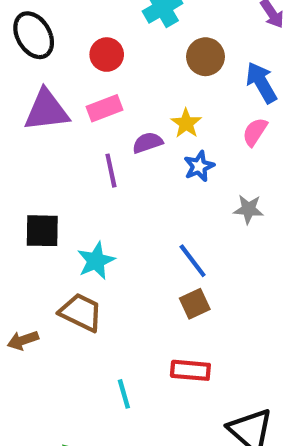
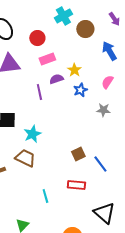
brown circle: (205, 57) -> (85, 29), moved
pink rectangle: (105, 108) -> (47, 59), moved
pink semicircle: (255, 132) -> (107, 82), moved
blue line: (193, 261) -> (100, 164), moved

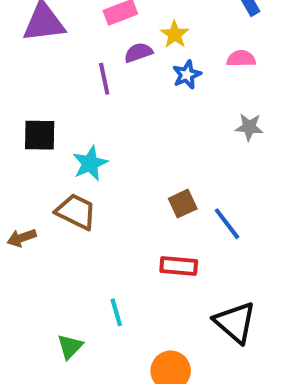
pink semicircle: (107, 82) -> (241, 59), turned 56
gray star: (103, 110) -> (249, 127), moved
cyan line: (45, 196) -> (116, 312), moved

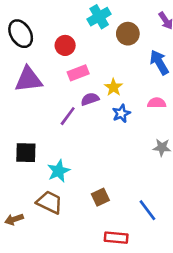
purple line: (104, 79) -> (68, 116), turned 48
brown square: (183, 204) -> (100, 197), moved

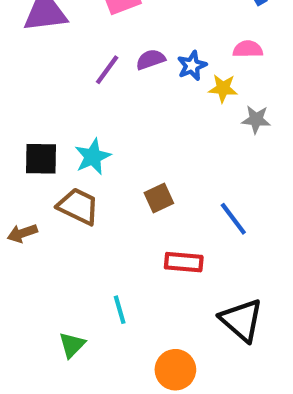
yellow star: (113, 87) -> (223, 88), moved, turned -30
purple semicircle: (90, 99) -> (151, 59), moved
black square: (26, 153) -> (41, 159), moved

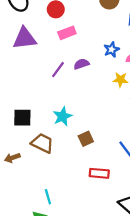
blue star: (192, 66) -> (112, 50), moved
cyan star: (93, 157) -> (62, 116), moved
cyan line: (120, 310) -> (48, 197), moved

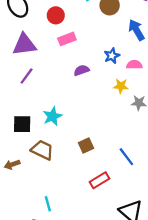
purple line: (58, 70) -> (27, 76), moved
cyan star: (62, 116) -> (52, 116), moved
red rectangle: (99, 173) -> (99, 180), turned -36

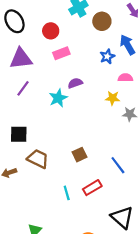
blue star: (112, 56) -> (107, 56), moved
cyan star: (52, 116) -> (58, 98), moved
cyan line: (48, 204) -> (67, 193), moved

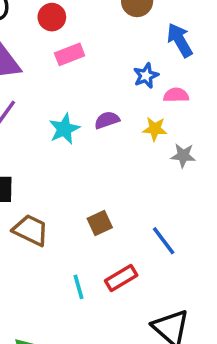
blue star: (107, 56) -> (146, 76), moved
purple semicircle: (75, 83) -> (107, 120), moved

